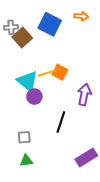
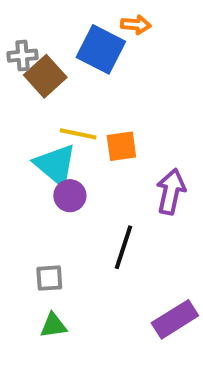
orange arrow: (81, 16) -> (136, 25), moved
orange square: (60, 72) -> (121, 146), turned -35
yellow line: (47, 73) -> (78, 134), moved, turned 30

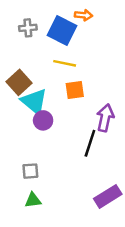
gray cross: (23, 56) -> (28, 28), moved
brown square: (45, 76) -> (19, 82), moved
yellow line: (78, 134) -> (65, 63), moved
black line: (123, 247) -> (90, 143), moved

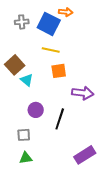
cyan triangle: (34, 101) -> (27, 80), size x0.6
purple arrow: (105, 118) -> (83, 93), turned 85
purple circle: (43, 120) -> (36, 110), moved
black line: (90, 143) -> (60, 119), moved

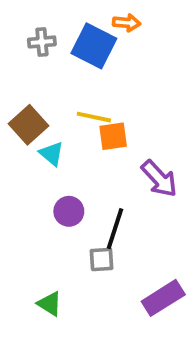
yellow line: (51, 50) -> (94, 117), moved
purple arrow: (83, 93) -> (159, 179), turned 40
gray square: (24, 135) -> (102, 259), moved
green triangle: (26, 158) -> (50, 304), turned 40

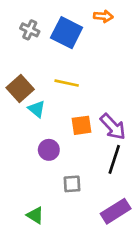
orange arrow: (127, 23) -> (103, 16), moved
gray cross: (42, 42) -> (30, 30), turned 30
orange square: (113, 136) -> (82, 125), moved
black line: (115, 229) -> (114, 159), moved

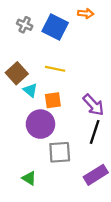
orange square: (82, 125) -> (53, 100), moved
purple circle: (49, 150) -> (40, 124), size x1.6
gray square: (72, 184) -> (60, 152), size x1.5

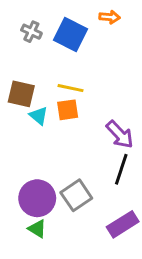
brown square: (17, 73) -> (21, 94), turned -35
orange square: (53, 100) -> (68, 110), moved
purple circle: (40, 124) -> (37, 198), moved
gray square: (60, 152) -> (76, 195), turned -30

